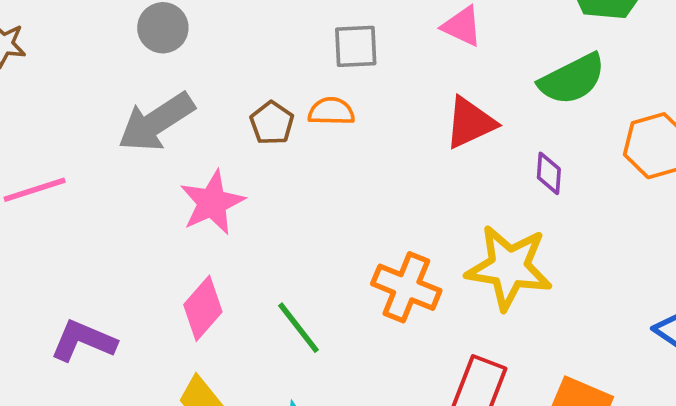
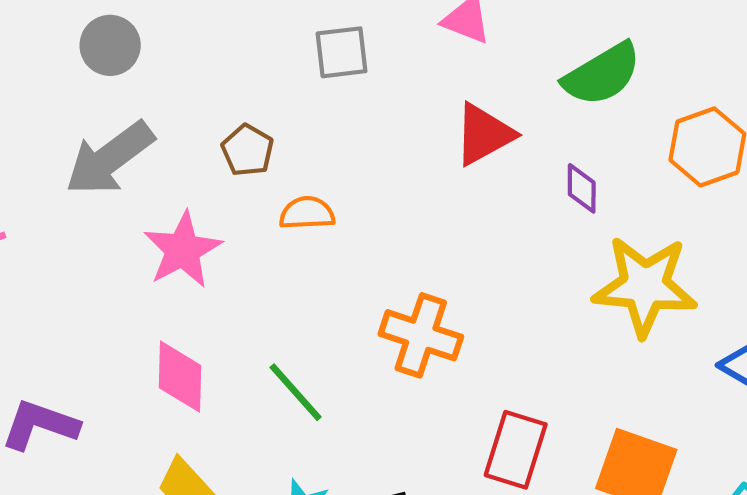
orange semicircle: (331, 111) -> (307, 213), moved
yellow star: (509, 267) -> (645, 286), moved
pink diamond: (203, 308) -> (180, 377), turned -36

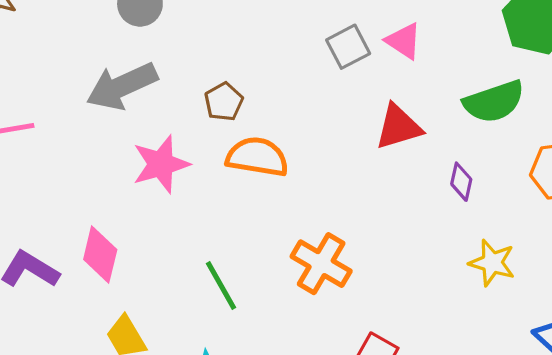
gray square: (341, 52) -> (348, 47), moved, turned -33
orange semicircle: (307, 213) -> (257, 157), size x1.5
yellow star: (645, 286) -> (492, 263), size x0.6
pink diamond: (180, 377) -> (100, 254), moved

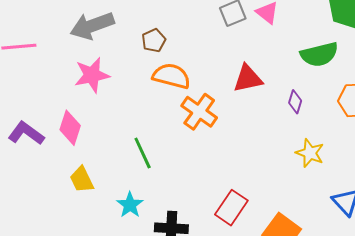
red triangle: (398, 127) -> (248, 79), moved
pink star: (161, 164) -> (92, 75), moved
orange cross: (321, 264) -> (199, 112), moved

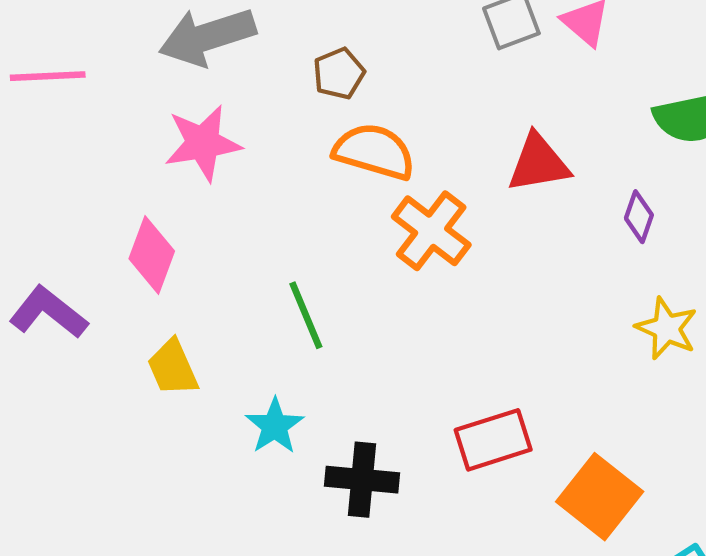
purple L-shape: (26, 133) -> (48, 312), moved
red rectangle: (231, 208) -> (493, 440), turned 36

